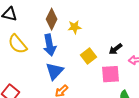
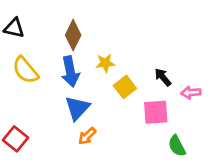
yellow star: (75, 27) -> (105, 63), moved
black arrow: (116, 49) -> (163, 77), turned 88

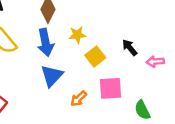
pink square: (156, 112) -> (111, 88), moved
orange arrow: (87, 136) -> (79, 99), moved

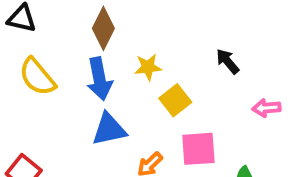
black arrow: (130, 48) -> (228, 61), moved
blue triangle: (52, 76) -> (109, 129), turned 35

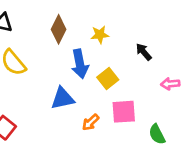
yellow star: (148, 67) -> (100, 35), moved
blue arrow: (99, 79) -> (80, 64), moved

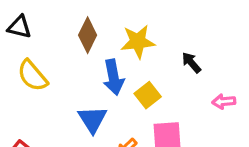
yellow star: (100, 35) -> (138, 42), size x1.5
blue triangle: (63, 98) -> (92, 119), turned -50

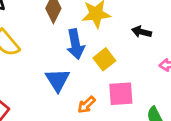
black arrow: (191, 63) -> (142, 32), turned -36

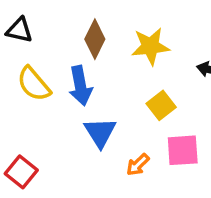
blue arrow: (75, 44) -> (80, 86), moved

